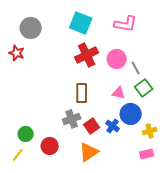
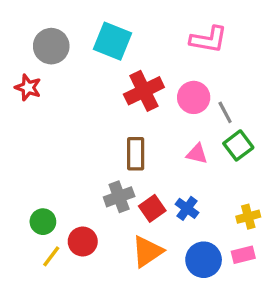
cyan square: (81, 23) -> (112, 41), moved
blue circle: (131, 114) -> (204, 260), moved
yellow line: (18, 155) -> (51, 256), moved

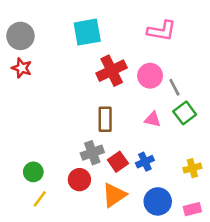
cyan square: (112, 41) -> (87, 32), turned -32
gray circle: (51, 46) -> (20, 36), moved
blue cross: (187, 208) -> (145, 162), turned 30
red circle: (83, 242) -> (79, 180), moved
pink rectangle: (243, 255) -> (192, 209), moved

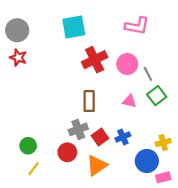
blue circle: (158, 201) -> (147, 161), moved

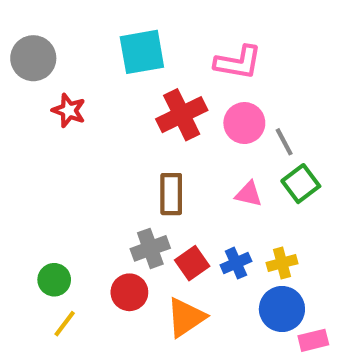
pink L-shape: (137, 26) -> (238, 62), moved
red star: (18, 57) -> (69, 110), moved
yellow cross: (163, 142) -> (282, 263), moved

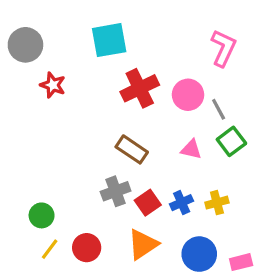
pink L-shape: (238, 62) -> (223, 48), moved, turned -75
brown rectangle: (171, 194) -> (132, 149), turned -56
red circle: (129, 292) -> (87, 248), moved
blue circle: (282, 309) -> (199, 254), moved

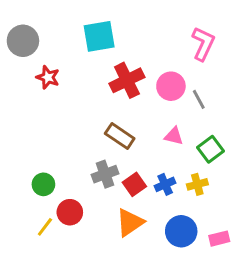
green square: (231, 141) -> (210, 149), moved
green circle: (42, 215) -> (43, 184), moved
red circle: (87, 248) -> (70, 212), moved

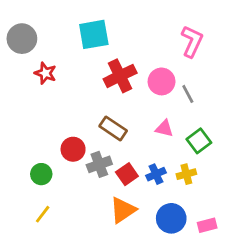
red circle: (70, 212) -> (73, 149), moved

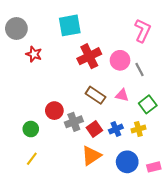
brown rectangle: (113, 128) -> (95, 95), moved

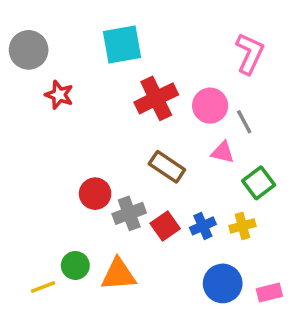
pink triangle: (122, 95) -> (223, 152), moved
green circle: (31, 129) -> (75, 265), moved
orange triangle: (91, 156) -> (118, 274), moved, turned 30
yellow line: (32, 159) -> (43, 287), moved, turned 32

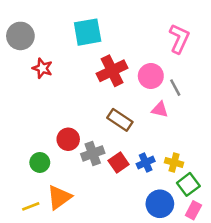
green square: (259, 183) -> (188, 184), moved
yellow cross: (242, 226) -> (174, 162), turned 30
green circle: (75, 265) -> (40, 162), moved
orange triangle: (118, 274) -> (59, 197), moved, turned -32
pink rectangle: (269, 292) -> (193, 210), turned -48

